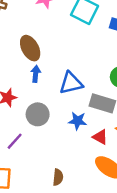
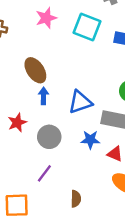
purple line: (15, 141) -> (44, 173), moved

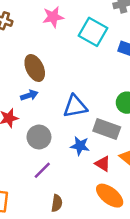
blue arrow: (43, 96) -> (29, 95), moved, turned 63
purple line: (44, 173) -> (42, 170), moved

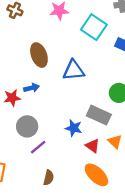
blue arrow: (29, 95) -> (32, 88), moved
blue triangle: (75, 106) -> (74, 70), moved
gray circle: (39, 137) -> (27, 126), moved

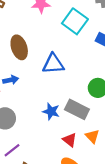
blue star: (74, 128) -> (51, 111), moved
purple line: (38, 147) -> (12, 150), moved

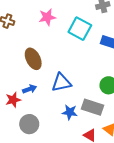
blue triangle: (53, 64) -> (61, 83), moved

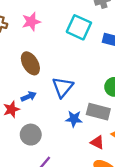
pink star: (47, 17) -> (31, 22), moved
blue triangle: (61, 83) -> (63, 87), turned -35

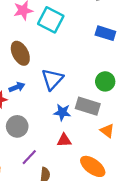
cyan square: (79, 27) -> (51, 20), moved
red triangle: (97, 142) -> (64, 140), moved, turned -32

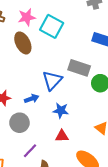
brown ellipse: (20, 53) -> (23, 43), moved
blue arrow: (17, 87) -> (32, 99), moved
gray rectangle: (88, 106) -> (79, 68), moved

